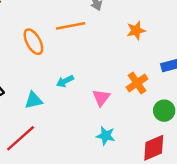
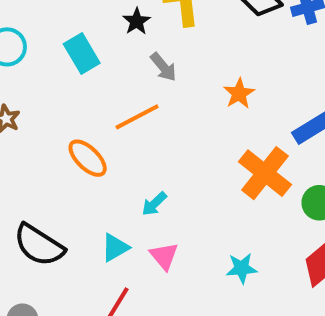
orange cross: (137, 83) -> (265, 173), size x1.5
pink triangle: (101, 98) -> (164, 256), moved

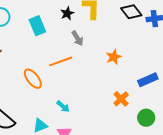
orange cross: (265, 173) -> (121, 99), size x0.6
cyan arrow: (154, 204) -> (63, 106), turned -104

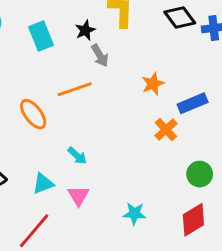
black star: (67, 13) -> (85, 30), moved
blue rectangle: (148, 80) -> (193, 103), moved
orange cross: (121, 99) -> (166, 130), moved

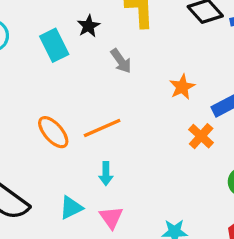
black star: (85, 30) -> (89, 26), moved
orange line: (75, 89) -> (102, 128), moved
cyan arrow: (77, 156) -> (106, 174), turned 54

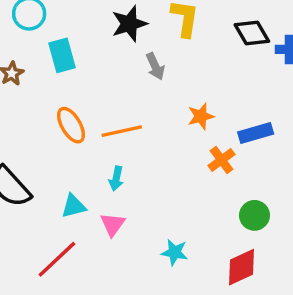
black star: (89, 26) -> (129, 24), size x1.5
cyan rectangle: (54, 45) -> (62, 55), moved
orange star: (182, 87) -> (201, 116), moved

